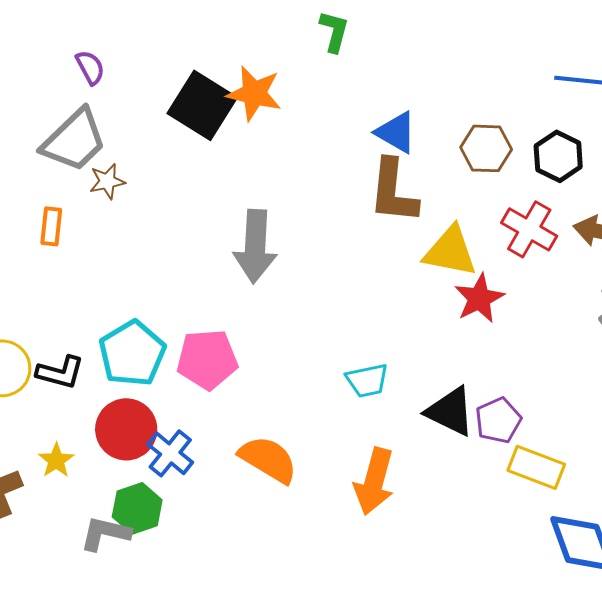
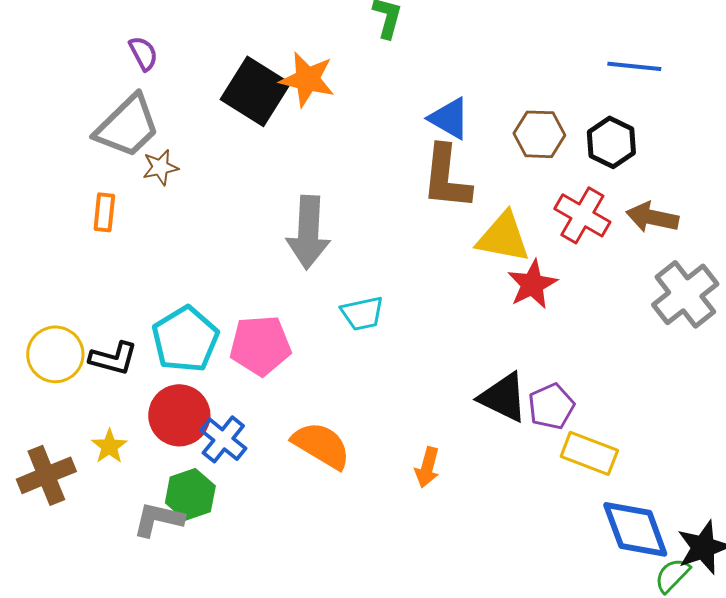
cyan trapezoid: (367, 380) -> (362, 313), moved
orange arrow: (374, 481) -> (427, 467), size x0.6

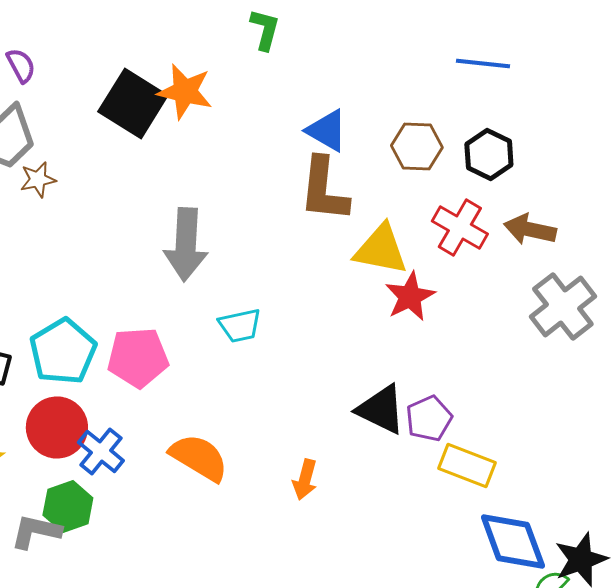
blue line: (634, 66) -> (483, 64), moved

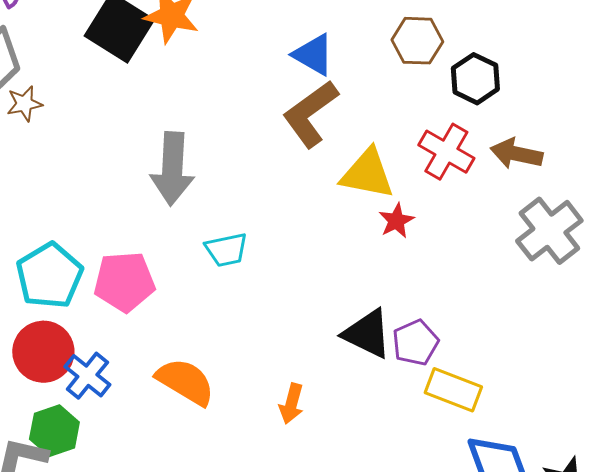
brown hexagon: (417, 146) -> (417, 41), moved
brown L-shape: (324, 190) -> (310, 114), turned 48
red star: (410, 296) -> (396, 221), size x0.7

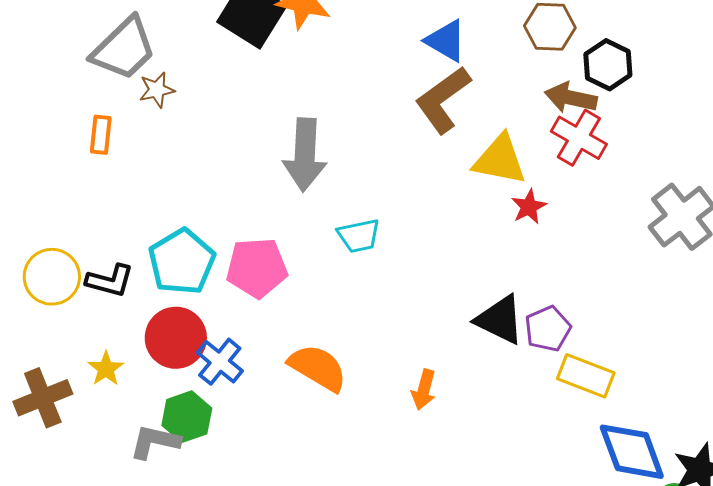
brown arrow: (516, 154) -> (571, 98), moved

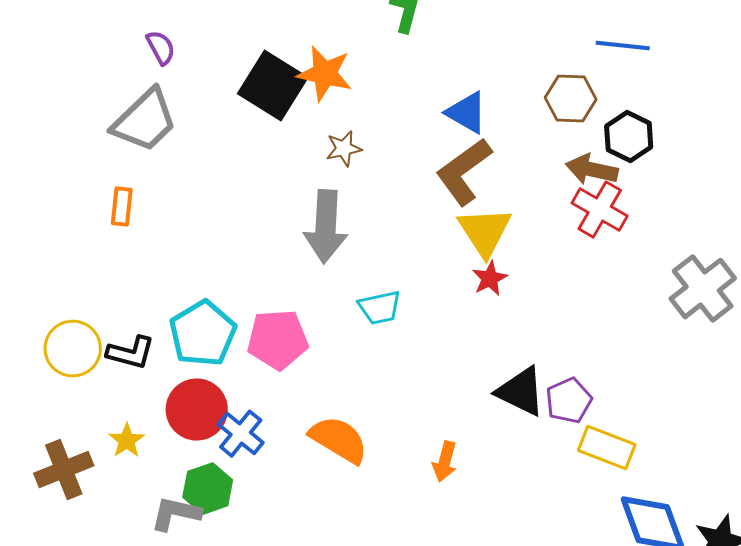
brown star: (157, 90) -> (344, 149), moved
yellow triangle: (500, 160) -> (485, 232), moved, turned 46
red star: (529, 207) -> (490, 279), moved

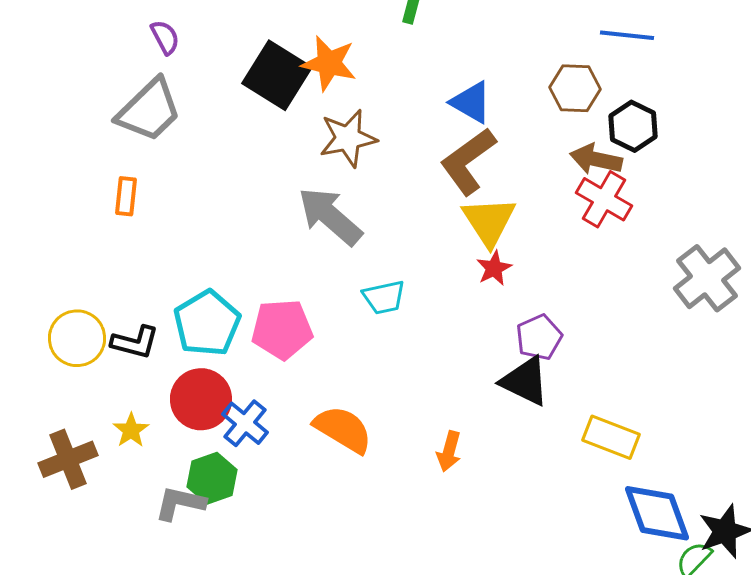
brown star: (344, 149) -> (348, 138), size x1.6
gray arrow: (326, 227) -> (330, 216), turned 128
purple pentagon: (569, 401) -> (539, 337), moved

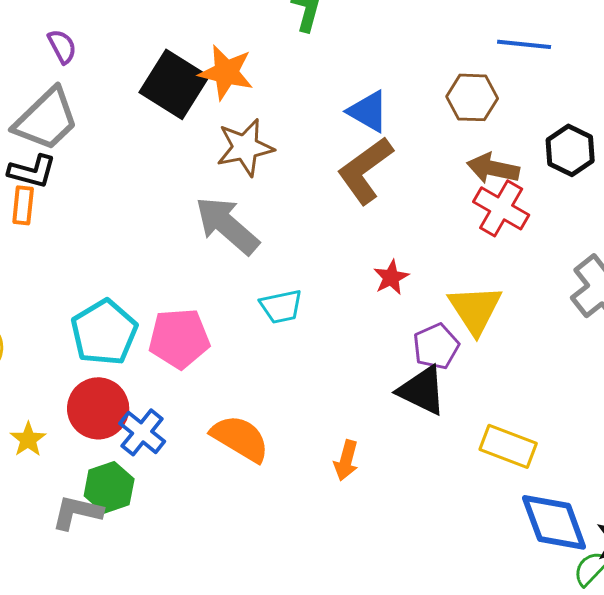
black hexagon: (633, 126) -> (570, 150), moved
yellow triangle: (489, 221) -> (475, 309), moved
black L-shape: (135, 342) -> (32, 171), moved

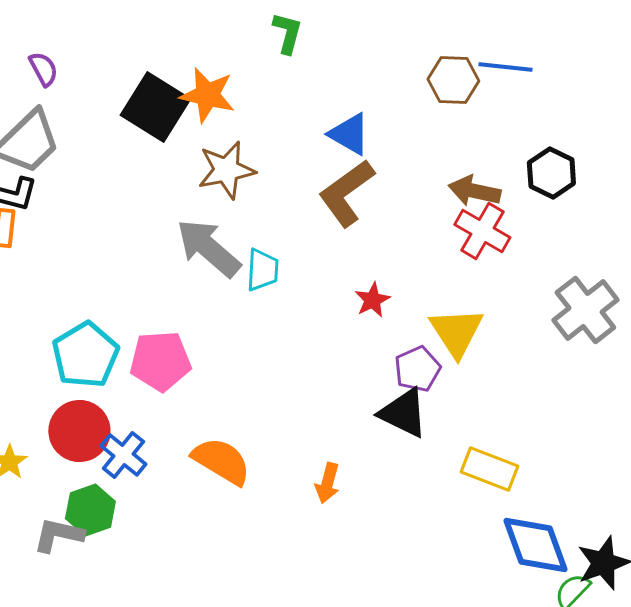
brown hexagon: (472, 97) -> (453, 80), moved
cyan trapezoid: (281, 306) -> (262, 270), moved, turned -75

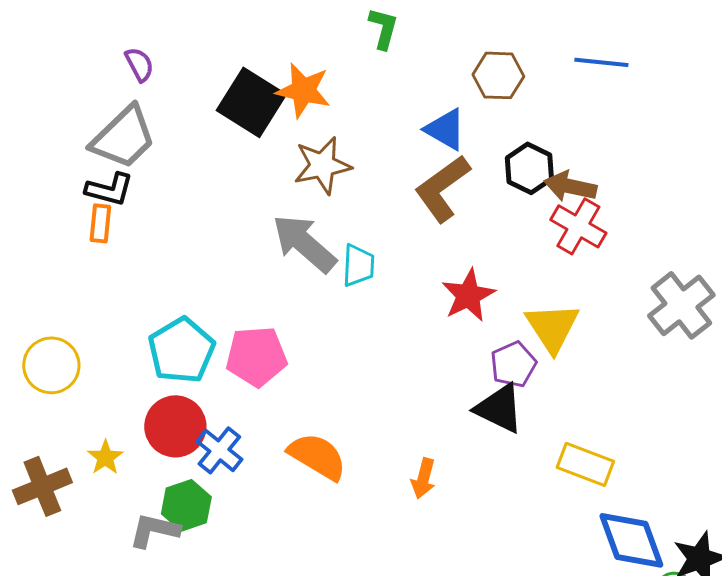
brown hexagon: (453, 80) -> (498, 75), moved
black hexagon: (551, 173) -> (529, 168), moved
red star: (372, 300) -> (468, 295), size x1.5

